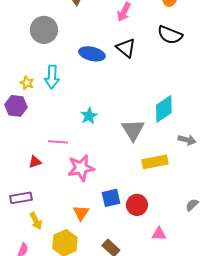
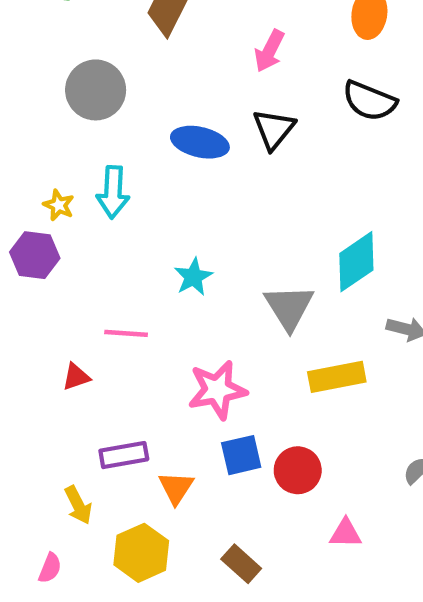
black triangle: (126, 48) -> (274, 129), turned 30
pink star: (81, 168) -> (217, 390), moved
purple rectangle: (21, 198) -> (124, 455), moved

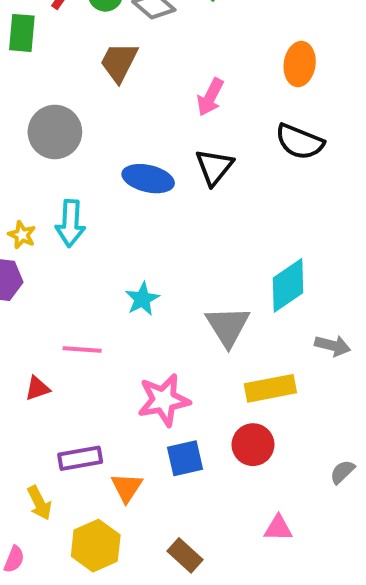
red circle: (298, 470) -> (253, 445), moved

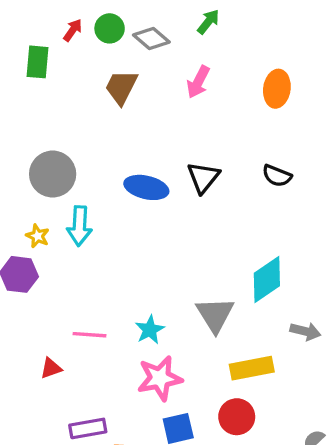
pink arrow: (210, 97) -> (198, 82), moved
gray circle: (55, 132) -> (53, 174), moved
black semicircle: (300, 142) -> (277, 176), moved, size x0.7
cyan star: (142, 299) -> (150, 330), moved

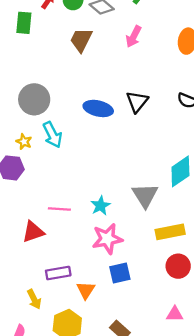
cyan arrow: (79, 226) -> (52, 135), turned -30
red triangle: (51, 368) -> (33, 232), size x1.5
red circle: (237, 417) -> (178, 266), moved

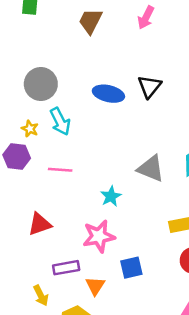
gray triangle: (145, 195) -> (151, 169), moved, turned -36
pink line: (59, 209) -> (60, 170), moved
pink star: (107, 239) -> (99, 236), moved

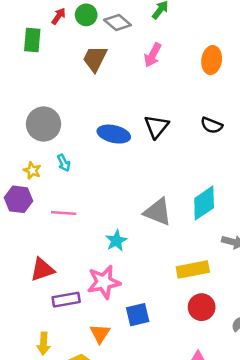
cyan arrow: (60, 121) -> (64, 163), size x0.6
purple rectangle: (66, 268) -> (66, 300), moved
yellow arrow: (41, 295) -> (44, 344), turned 30

